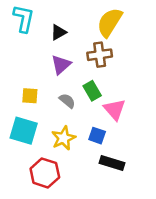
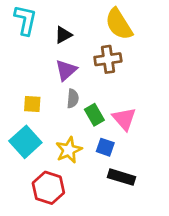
yellow semicircle: (110, 22) -> (119, 24), turned -64
green rectangle: (92, 91) -> (94, 115), moved
gray semicircle: (67, 101) -> (73, 99), moved, turned 56
cyan square: (24, 131) -> (25, 142), turned 32

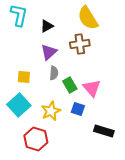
black rectangle: (121, 177) -> (104, 131), moved

